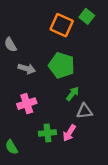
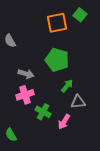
orange square: (62, 25) -> (57, 23), turned -35
gray arrow: (27, 69) -> (26, 74), moved
green cross: (47, 133) -> (43, 112), moved, turned 35

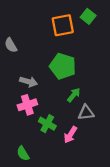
green semicircle: (11, 135) -> (23, 153), moved

